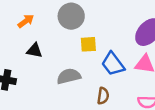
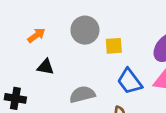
yellow square: (88, 44) -> (114, 46), moved

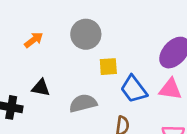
yellow square: (114, 46) -> (108, 67), moved
black triangle: (46, 67) -> (41, 88), moved

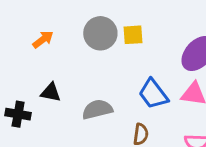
yellow square: (108, 67) -> (133, 35), moved

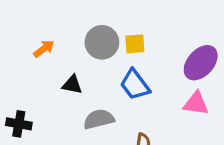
black triangle: (51, 92) -> (72, 85), moved
blue trapezoid: (153, 94) -> (135, 85), moved

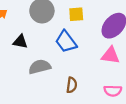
yellow square: (135, 44) -> (76, 14), moved

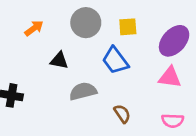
brown semicircle: (72, 85) -> (122, 114), turned -42

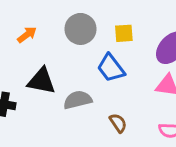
black triangle: (59, 60) -> (41, 81), moved, size x1.5

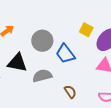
gray circle: (80, 29) -> (42, 41), moved
yellow square: (124, 33) -> (86, 30), moved, turned 32

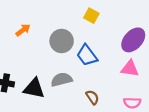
yellow square: (86, 30) -> (91, 16), moved
black triangle: (17, 63) -> (34, 88), moved

